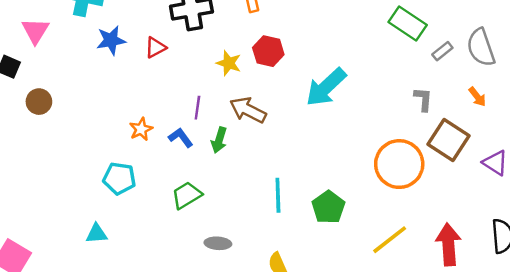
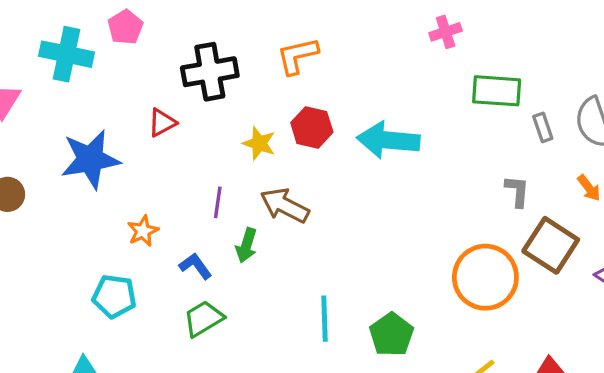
green rectangle: (408, 24) -> (497, 91), turned -30
blue star: (111, 40) -> (90, 159), moved, size x1.5
gray rectangle: (442, 51) -> (543, 127), turned -70
cyan arrow: (326, 87) -> (388, 140), moved, turned 48
blue L-shape: (181, 138) -> (195, 266), moved

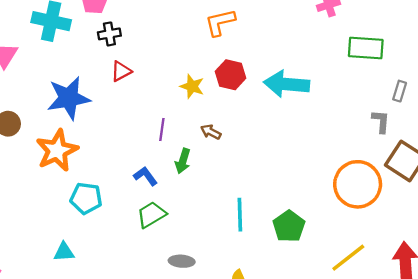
black cross: (210, 72) -> (109, 34), moved, size x0.6
gray rectangle: (543, 127) -> (400, 91), moved, turned 36
brown arrow: (285, 206) -> (211, 132), size x0.6
orange star: (143, 231) -> (57, 151), moved, size x1.8

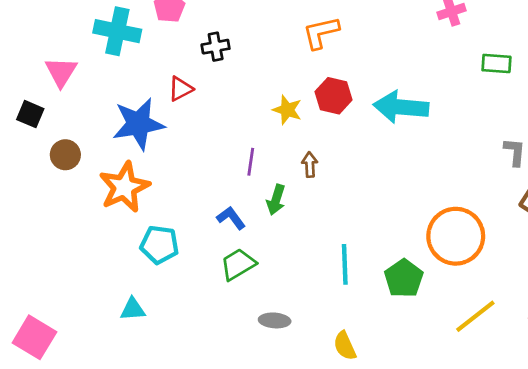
black cross: (109, 34) -> (216, 47), moved
green rectangle: (366, 48) -> (496, 63), size x0.7
red triangle: (121, 71) -> (180, 89), moved
brown arrow: (211, 132) -> (310, 165), turned 60
orange circle: (358, 184) -> (456, 236), moved

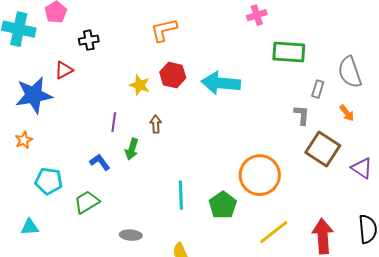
green rectangle: (496, 63) -> (289, 52), size x1.5
orange star: (124, 187) -> (24, 140), size x0.5
green trapezoid: (238, 264) -> (87, 202), moved

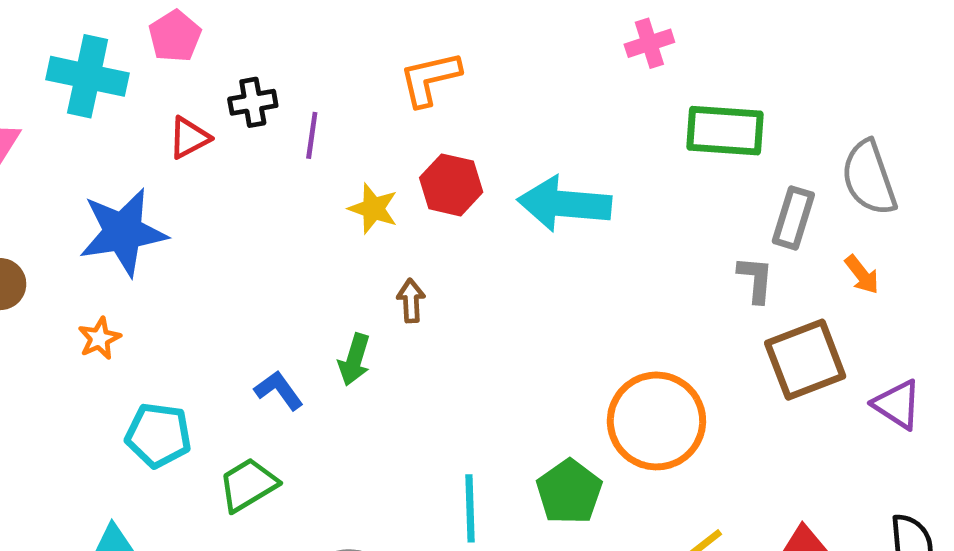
red triangle: (64, 70) -> (189, 138), moved
gray rectangle: (318, 89) -> (793, 218), size x1.4
purple line: (114, 122) -> (312, 135), moved
brown square: (323, 149) -> (805, 360), turned 36
cyan line: (181, 195) -> (470, 508), moved

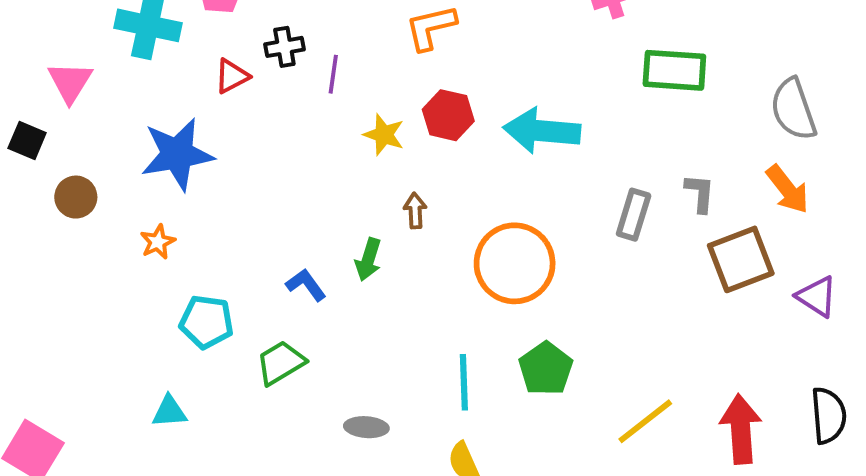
gray rectangle: (793, 218) -> (634, 215), moved
orange arrow: (862, 275) -> (788, 189), size x1.5
orange circle: (656, 421) -> (515, 263), moved

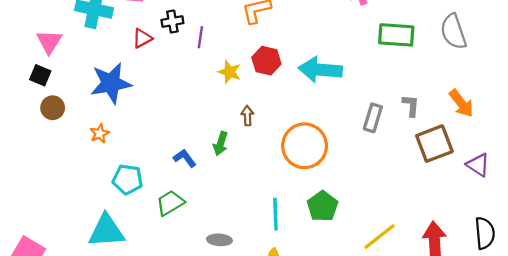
gray semicircle: (793, 109) -> (453, 32), moved
black square: (27, 141) -> (40, 75), moved
cyan triangle: (169, 412) -> (106, 231), size x1.8

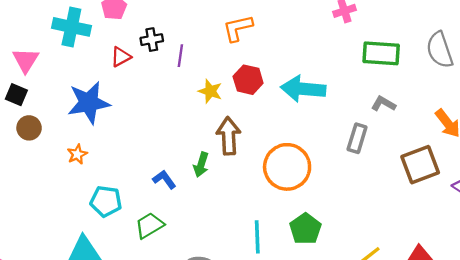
gray L-shape: (411, 106) -> (383, 104), moved, turned -65
brown arrow: (247, 116) -> (229, 136), size x1.8

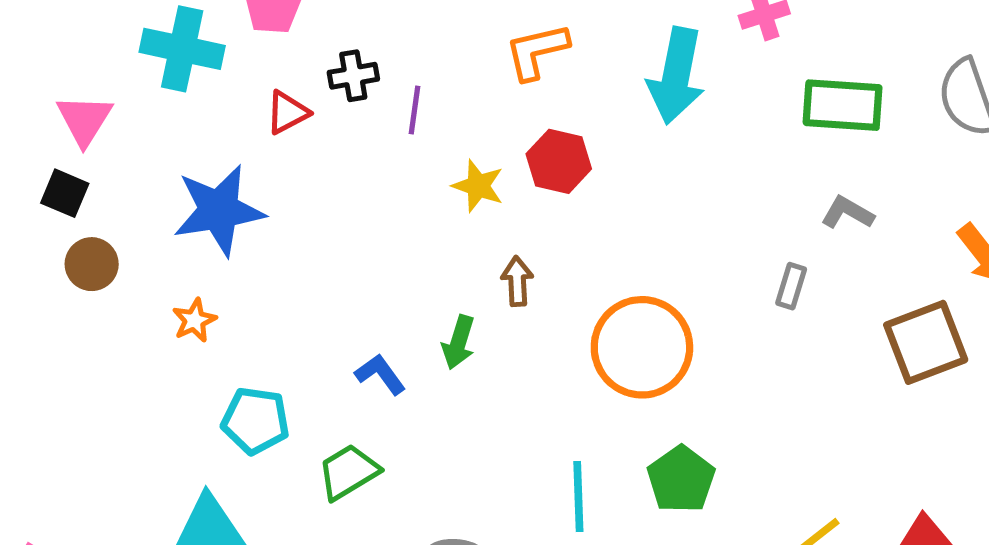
cyan arrow: (303, 89) -> (676, 76), moved, turned -84
brown arrow: (229, 136) -> (517, 281), size x0.6
gray rectangle: (357, 138) -> (791, 286), size x0.7

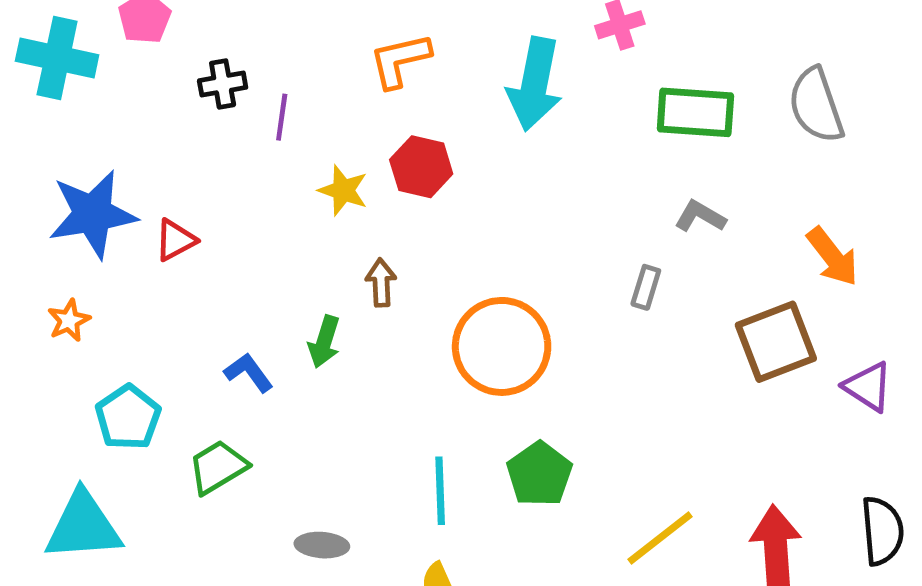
red triangle: (287, 112) -> (175, 240), moved
cyan pentagon: (256, 421) -> (128, 417), turned 30

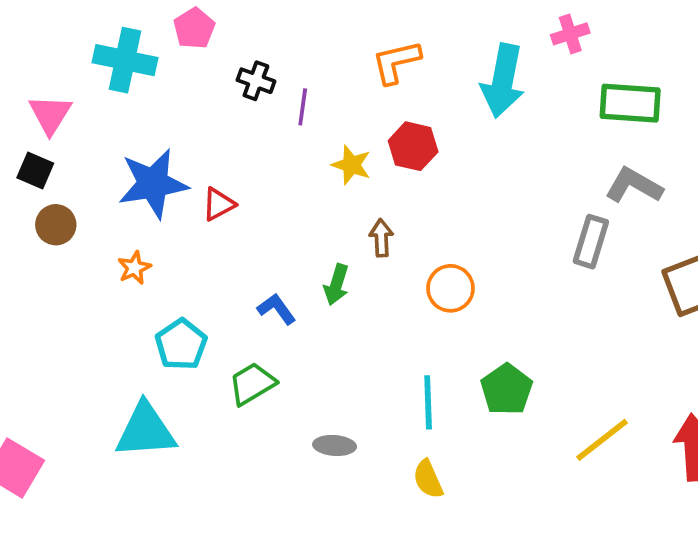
black cross: (223, 84) -> (256, 81), turned 30
gray L-shape: (700, 216) -> (634, 185), size x1.4
gray rectangle: (646, 287) -> (591, 242), size x1.5
orange circle: (502, 346) -> (451, 288), moved, size x0.6

